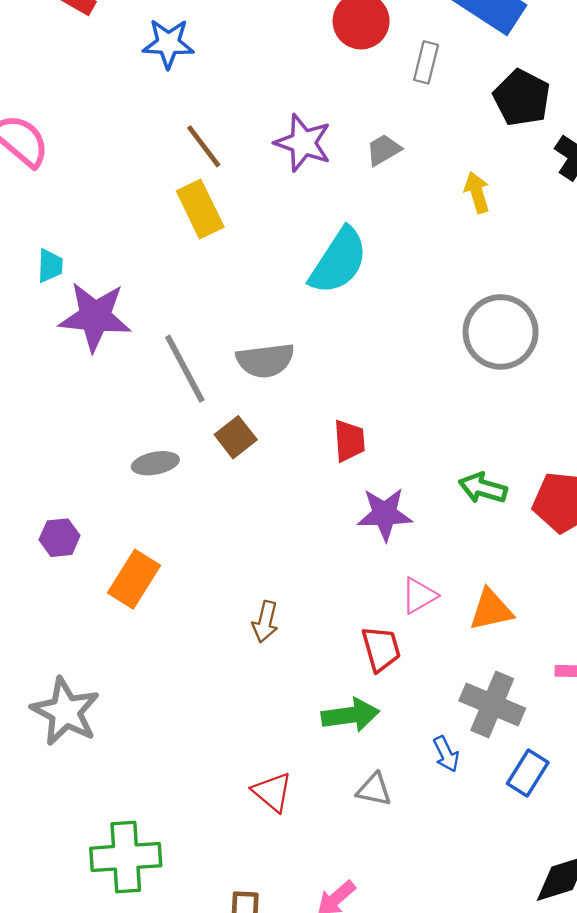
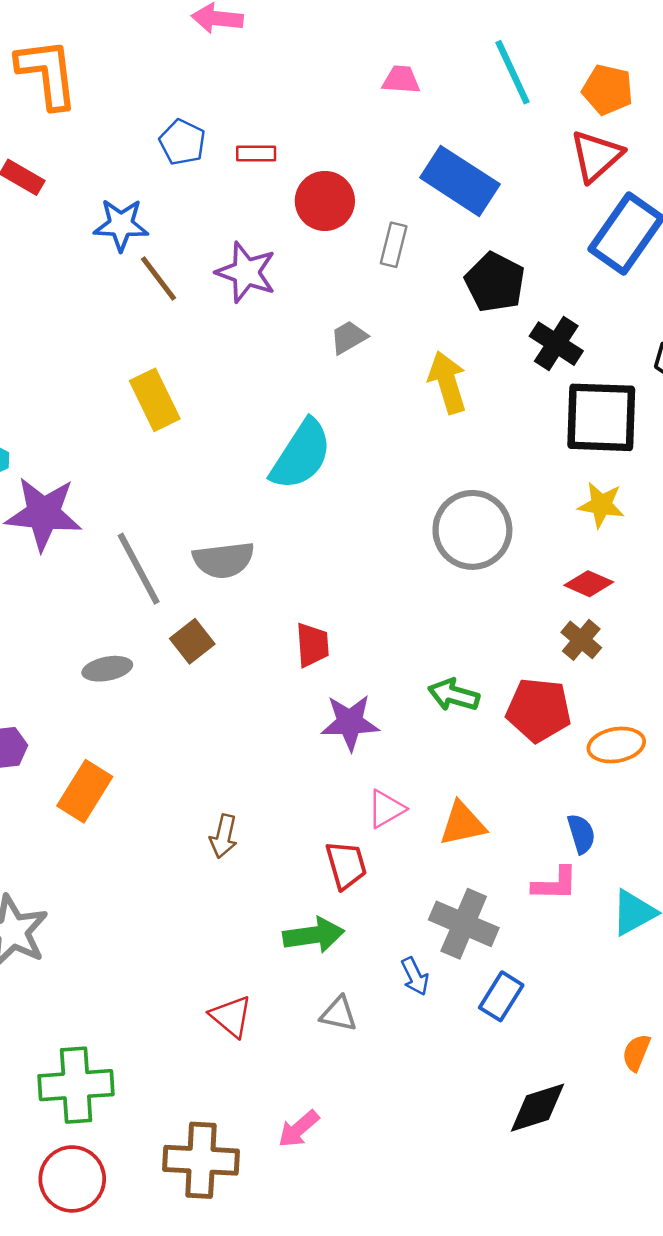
purple star: (303, 143) -> (246, 272), moved
brown line: (204, 146) -> (159, 279), moved
yellow arrow: (477, 192) -> (447, 382), size x1.4

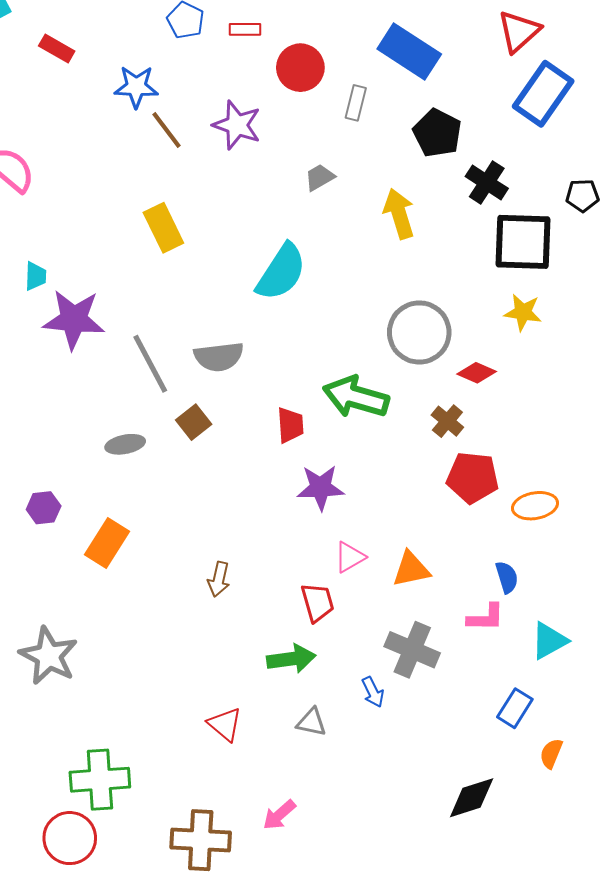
red diamond: (589, 584) -> (477, 373), moved
brown cross: (581, 640) -> (447, 421), moved
green arrow: (454, 695) -> (356, 397), moved, size x1.6
blue rectangle: (501, 996) -> (515, 708), moved
red circle: (72, 1179) -> (70, 838), moved

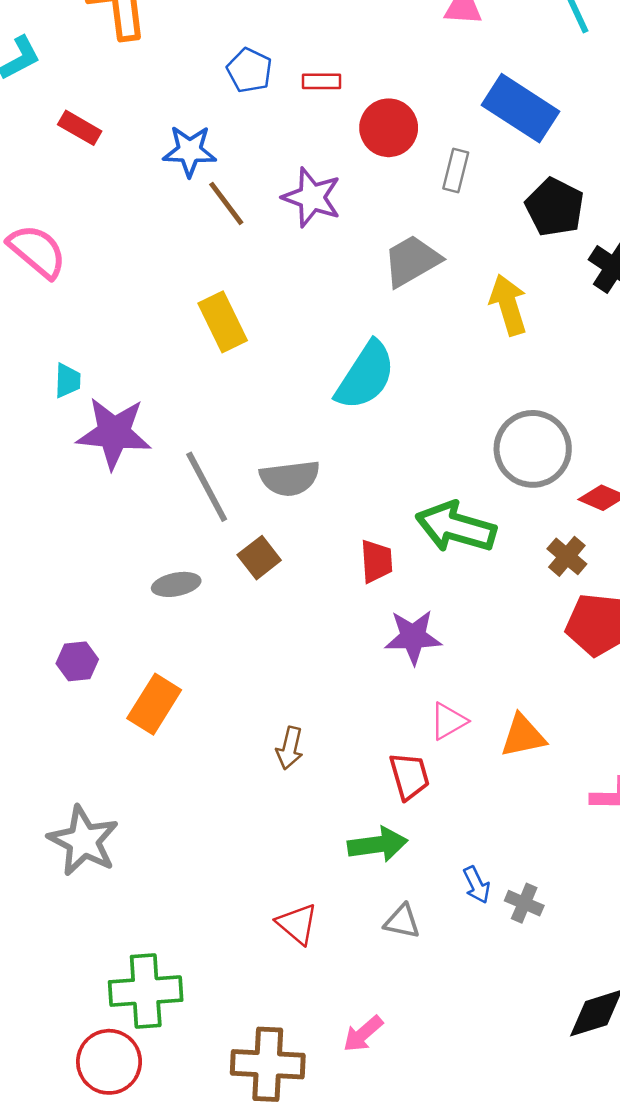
red rectangle: (57, 48) -> (80, 128), moved
gray trapezoid: (320, 177) -> (412, 261), size x1.6
gray cross: (412, 650) -> (524, 903), moved, size x0.6

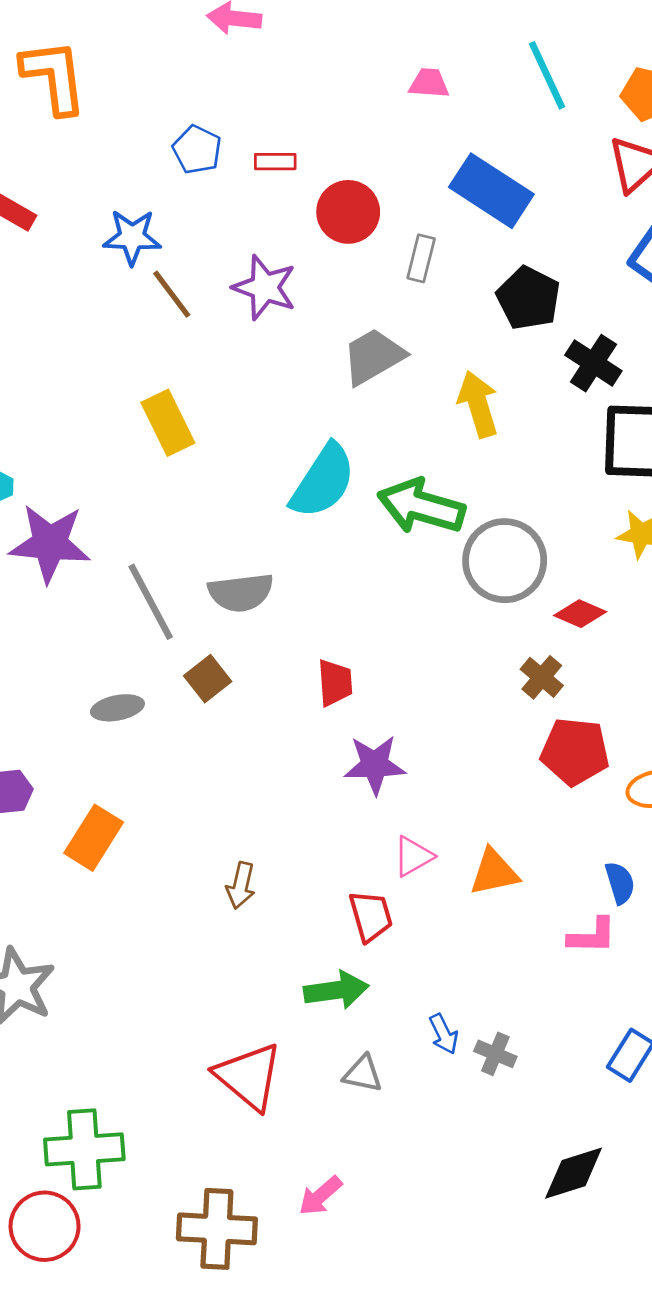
green arrow: (456, 527) -> (421, 506), moved
red triangle: (297, 924) -> (249, 1076), size x1.5

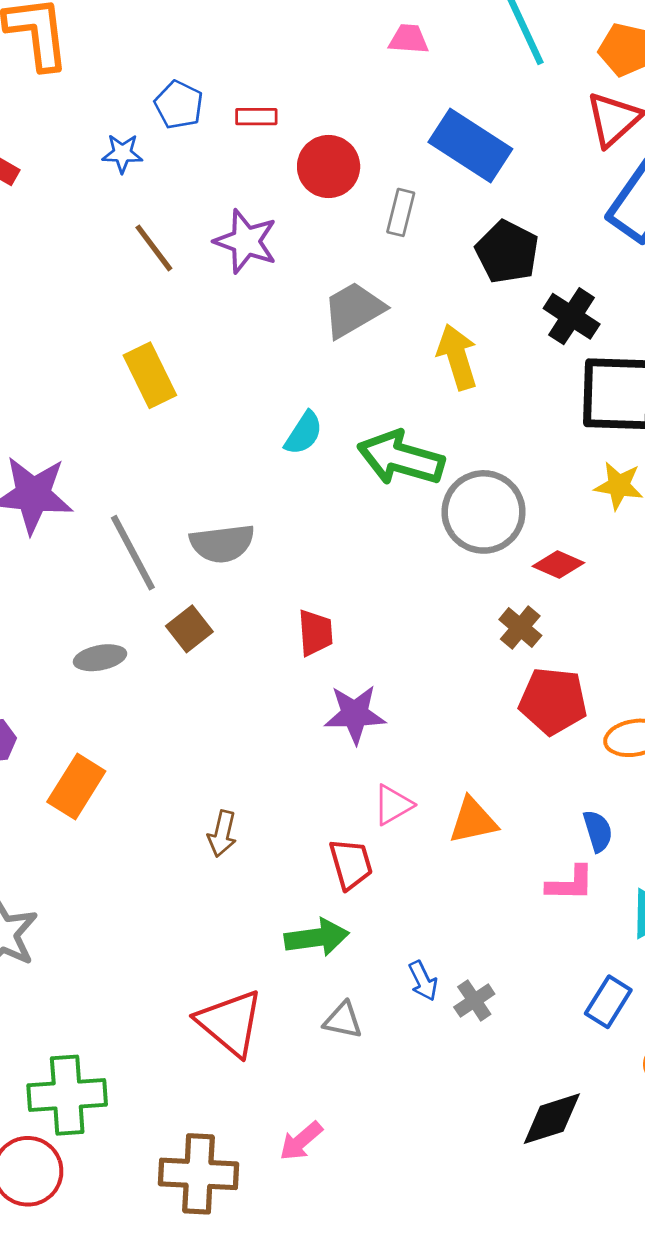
blue star: (132, 237) -> (122, 153), moved, size x0.7
cyan semicircle: (323, 481) -> (304, 433), size x0.6
gray cross: (495, 1054) -> (474, 1001), turned 33

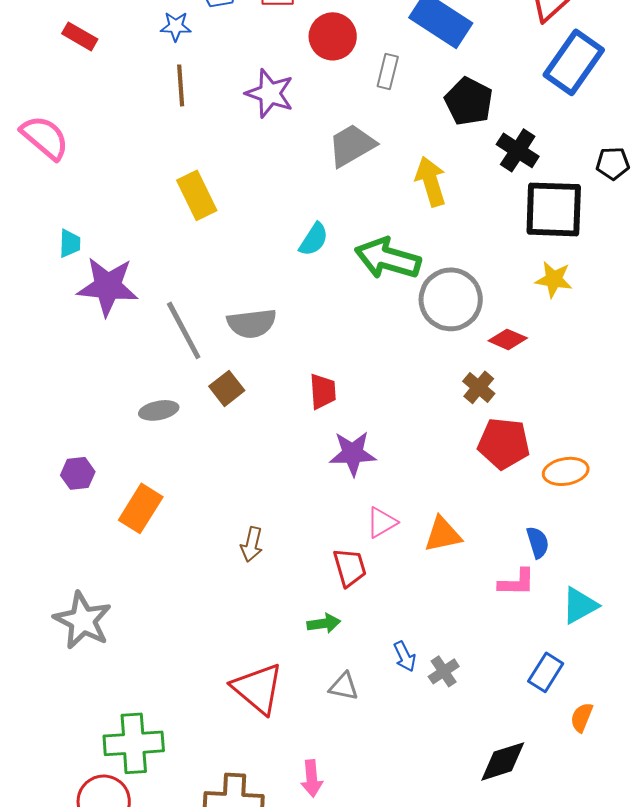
brown line: (154, 248) -> (181, 85), moved, turned 33
green arrow: (317, 937) -> (324, 623), size x0.7
pink arrow: (301, 1141) -> (312, 778), turned -54

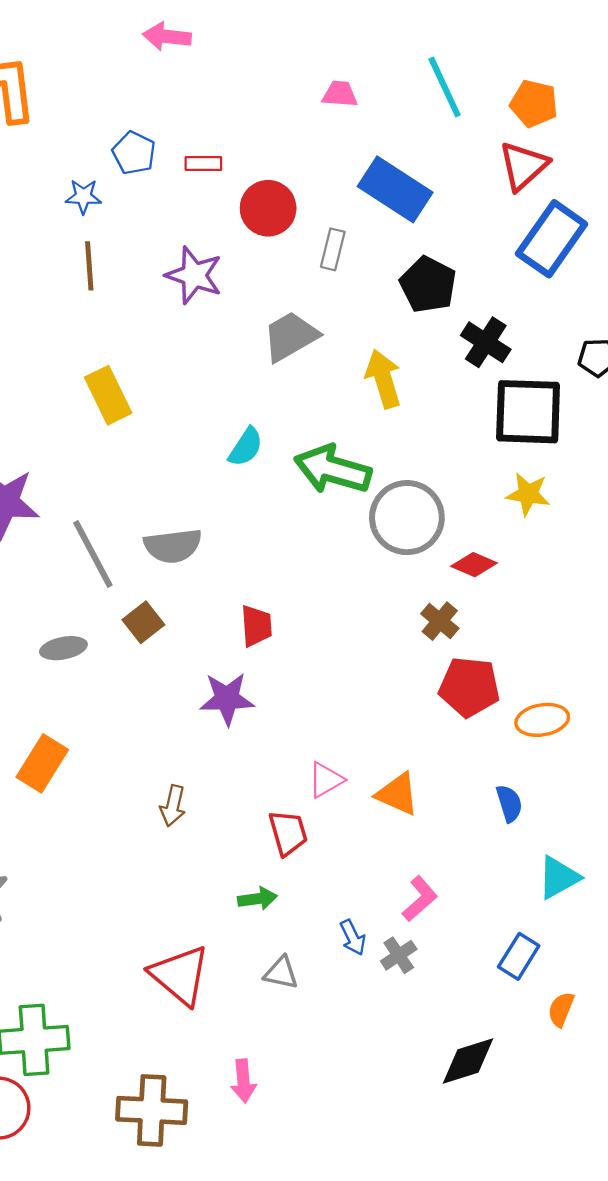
purple star: (353, 453) -> (227, 699), moved
orange triangle: (443, 534) -> (397, 794), turned 36
pink L-shape: (517, 582) -> (420, 899), moved, turned -42

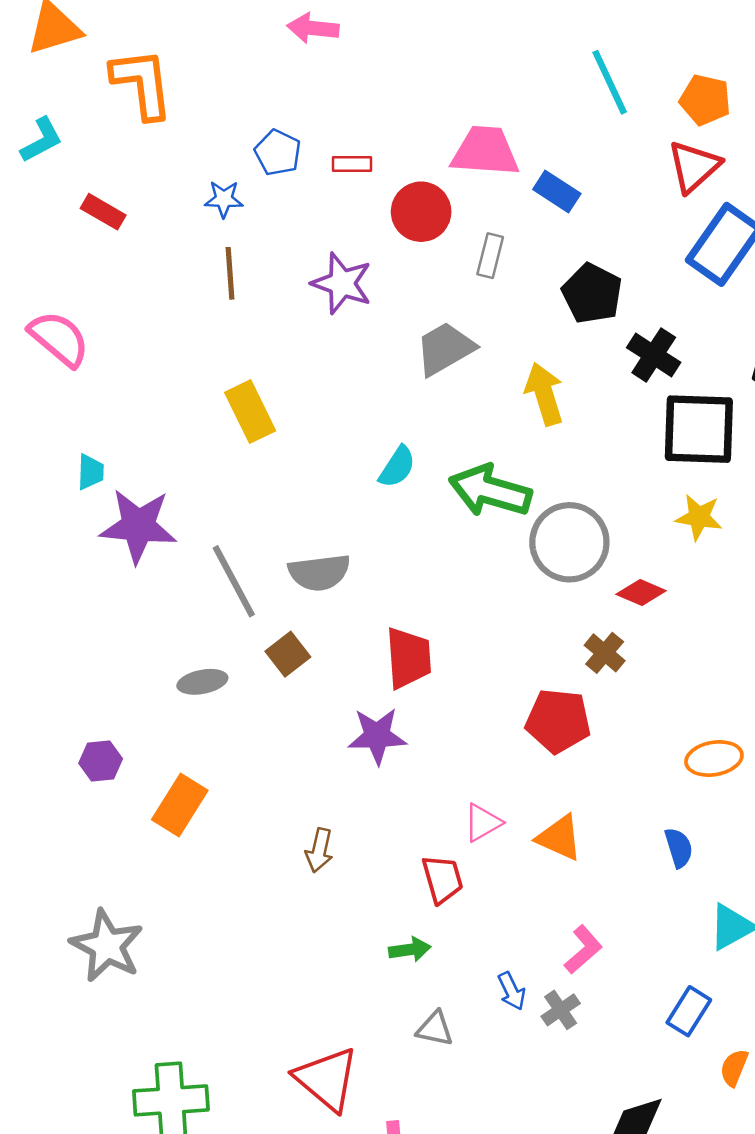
pink trapezoid: (340, 94) -> (485, 151), moved, size x1.8
blue rectangle: (395, 189) -> (557, 192), size x0.6
red trapezoid: (256, 626) -> (409, 658), size x1.4
red pentagon: (469, 687) -> (558, 721), moved
red triangle: (180, 975) -> (327, 1079), moved

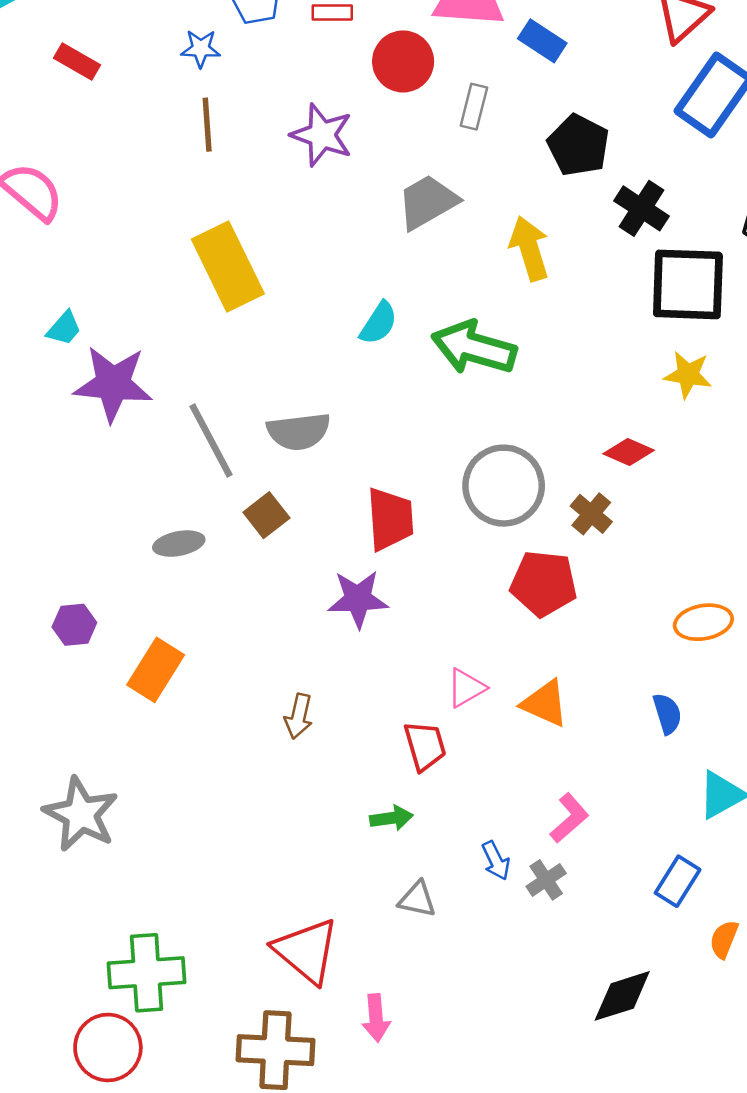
yellow rectangle: (250, 412) -> (228, 266), size x1.4
cyan trapezoid: (91, 472) -> (64, 328), turned 39
gray circle: (569, 542) -> (504, 486), moved

